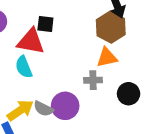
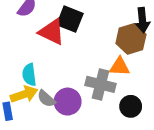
black square: (45, 24) -> (70, 19), size x1.5
cyan semicircle: (24, 67) -> (29, 75), moved
gray cross: (93, 80) -> (101, 84), size x1.6

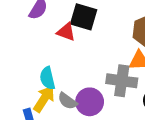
red triangle: (52, 32) -> (66, 32), size x0.7
yellow arrow: (24, 94) -> (44, 99), turned -32

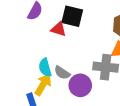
gray semicircle: (67, 101) -> (62, 73), moved

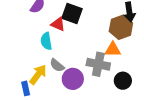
cyan semicircle: (45, 68) -> (46, 41), moved

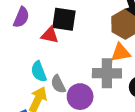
cyan semicircle: (46, 41) -> (39, 71), moved
gray semicircle: (57, 65) -> (58, 84), turned 35

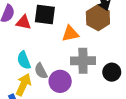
red triangle: (50, 35) -> (24, 22), moved
orange triangle: (121, 52) -> (70, 34), moved

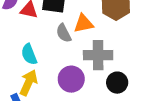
gray semicircle: (41, 71) -> (64, 33), moved
black circle: (112, 72) -> (117, 83), moved

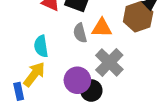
gray cross: (98, 55) -> (109, 62), turned 32
black circle: (117, 83) -> (91, 90), moved

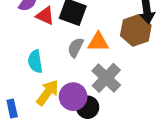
gray semicircle: (80, 33) -> (76, 47), turned 42
yellow arrow: (34, 74) -> (48, 93), moved

